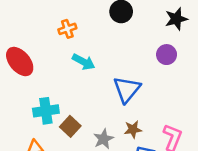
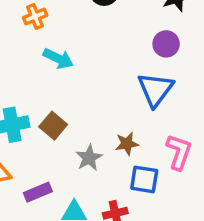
blue triangle: (127, 89) -> (155, 89), moved
brown square: (70, 126) -> (53, 126), moved

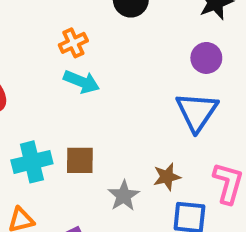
orange cross: (35, 16) -> (73, 43), moved
brown square: (53, 126) -> (80, 160), turned -36

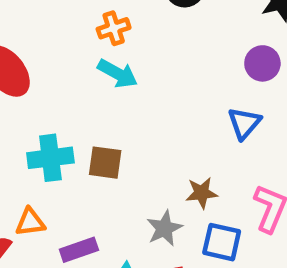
blue triangle: (197, 112) -> (244, 123), size x0.7
gray star: (124, 196) -> (164, 228), moved

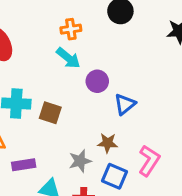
purple circle: (262, 63) -> (97, 81), moved
blue triangle: (244, 123) -> (125, 104), moved

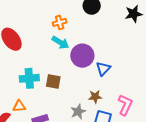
purple circle: (97, 81) -> (82, 56), size x1.5

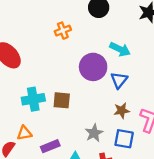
cyan arrow: (60, 42) -> (120, 49), moved
brown star: (95, 97) -> (122, 111), moved

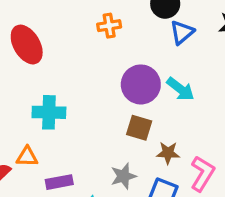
cyan arrow: (120, 49) -> (180, 89), moved
blue triangle: (119, 80) -> (182, 32), moved
brown square: (62, 100) -> (139, 128), moved

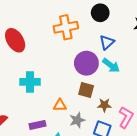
orange cross: (109, 26) -> (66, 27), size x1.6
blue triangle: (182, 32) -> (107, 42), moved
orange triangle: (27, 157) -> (60, 105), moved

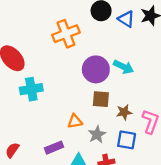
blue triangle: (107, 42) -> (126, 19), moved, turned -35
cyan cross: (30, 82) -> (31, 89), moved

